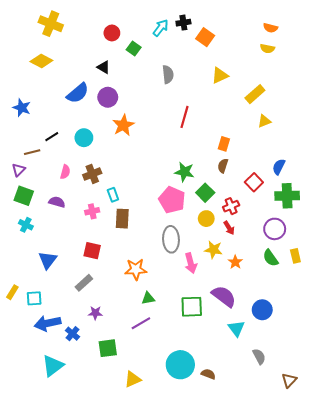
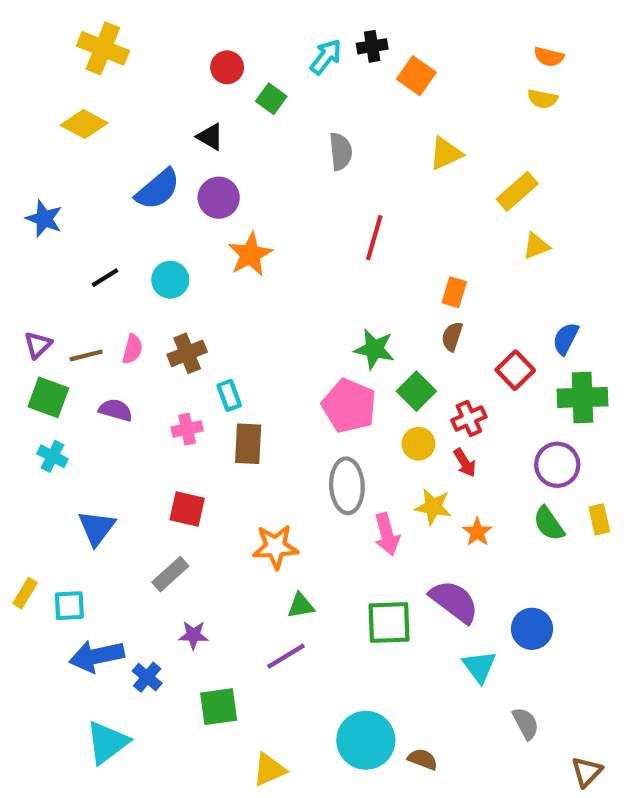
brown line: (32, 152) -> (86, 355), moved

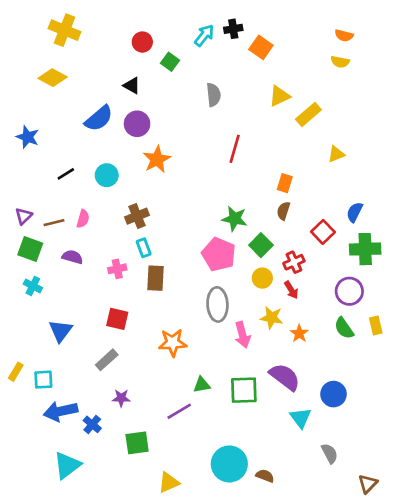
yellow rectangle: (517, 191) -> (308, 115), moved
brown cross: (187, 353) -> (137, 216), moved
green triangle: (301, 606) -> (202, 385), moved

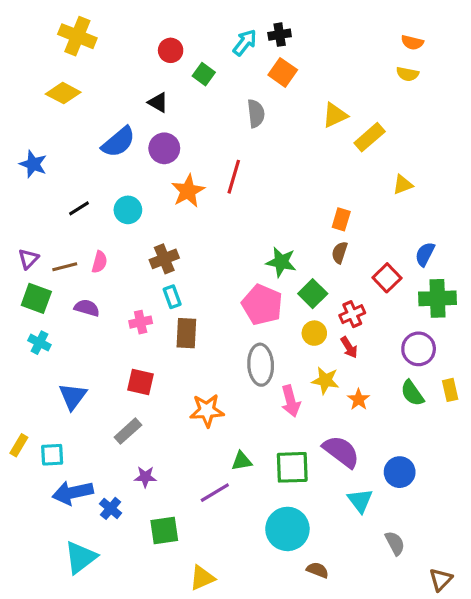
orange square: (261, 47) -> (283, 72), moved
red line: (235, 149) -> (234, 177), moved
cyan circle: (229, 464) -> (287, 529), moved

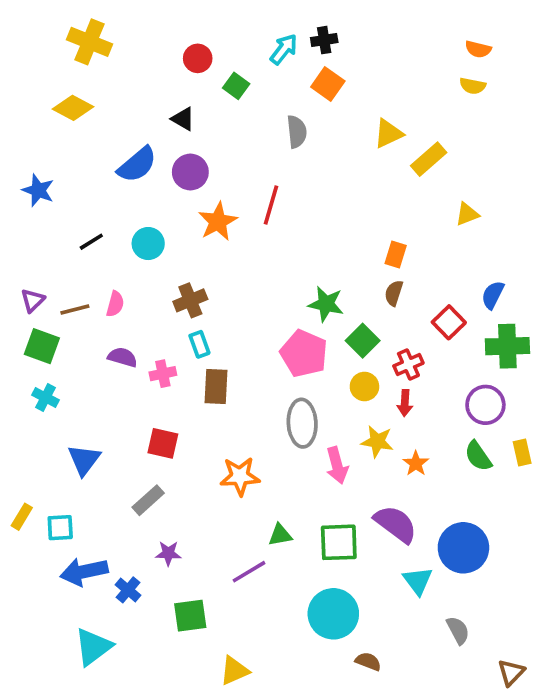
purple semicircle: (87, 308) -> (123, 357), moved
red arrow: (349, 347) -> (405, 403), turned 35
blue circle: (400, 472) -> (463, 548), size x1.4

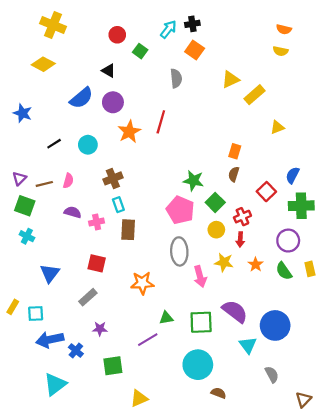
orange star: (416, 463) -> (256, 264), moved

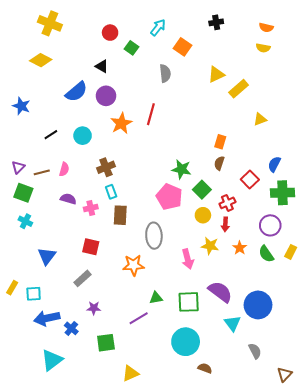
black cross: (192, 24) -> (216, 22), moved
gray ellipse: (179, 251) -> (154, 236), moved
yellow rectangle: (310, 269) -> (291, 252), turned 40

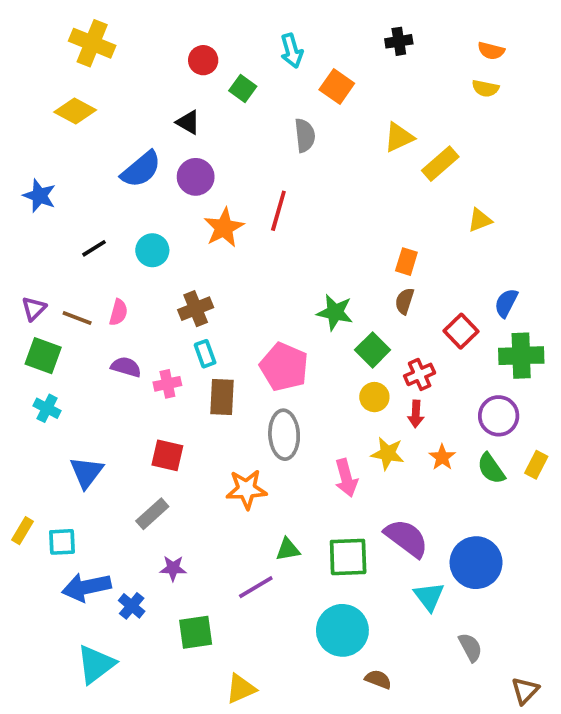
cyan arrow: (158, 27) -> (292, 51), turned 126
brown line: (42, 172) -> (77, 318), turned 35
pink pentagon: (169, 197) -> (284, 367), moved

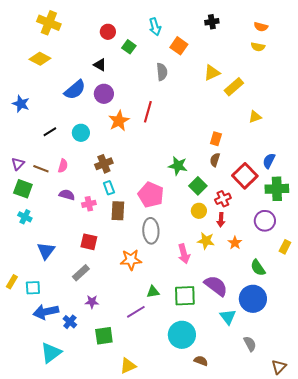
red square: (461, 331) -> (245, 176), size x1.4
green semicircle: (491, 469) -> (258, 268), moved

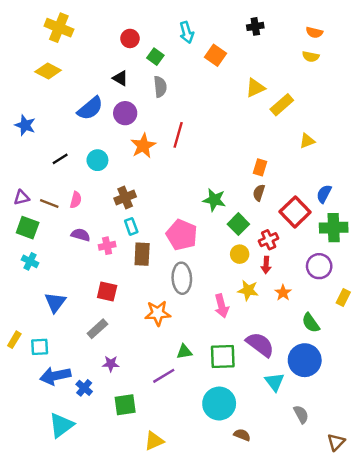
gray semicircle: (162, 72) -> (160, 87), moved
purple triangle: (18, 164) -> (22, 198), turned 32

